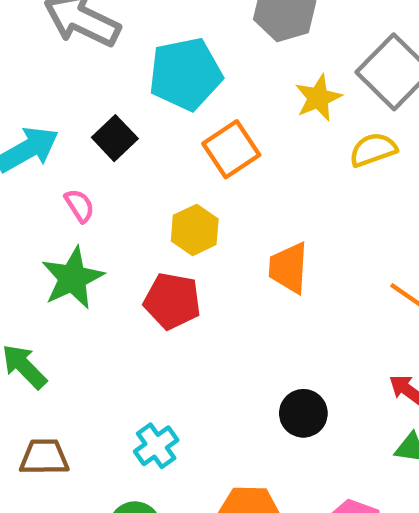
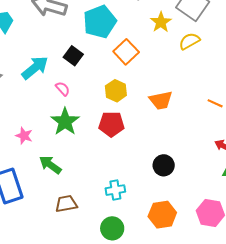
orange trapezoid: (289, 268) -> (161, 100), turned -95
black circle: (303, 413) -> (164, 165), moved
cyan cross: (156, 446) -> (115, 190), turned 36

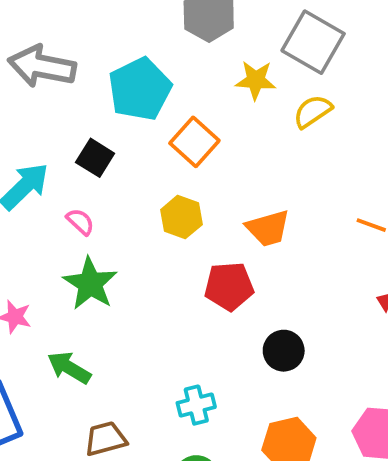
yellow star: (161, 22) -> (256, 80), turned -30
red pentagon: (111, 124) -> (229, 286), moved

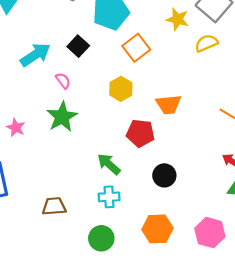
green arrow: (69, 368) -> (109, 164), moved

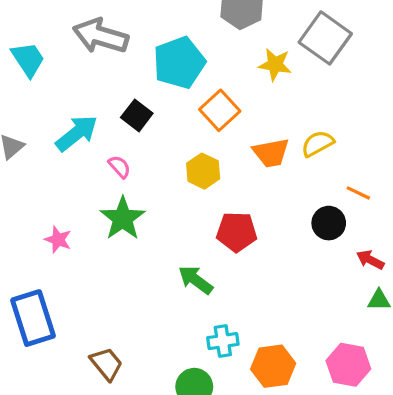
yellow semicircle: (206, 43) -> (318, 144), moved
orange trapezoid: (169, 104) -> (271, 153), moved
black circle: (164, 175) -> (329, 223), moved
cyan cross: (109, 197) -> (223, 341), moved
brown trapezoid: (54, 206) -> (106, 364), moved, turned 60

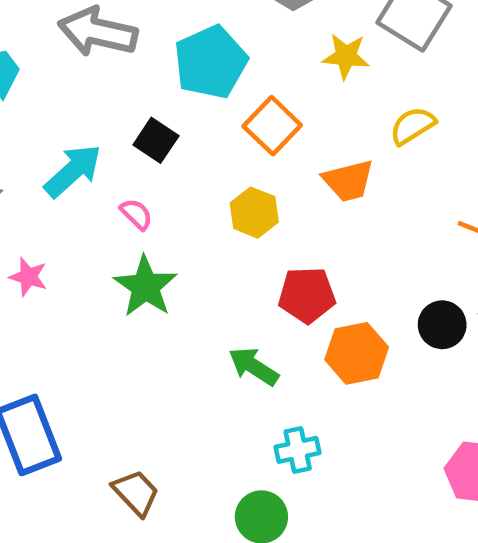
yellow semicircle: (318, 144) -> (413, 126), moved
black circle: (329, 223) -> (442, 325), moved
pink star: (58, 240) -> (28, 277), moved
orange hexagon: (273, 366) -> (357, 353), moved

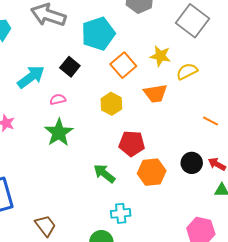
yellow star: (346, 56) -> (160, 56), moved
pink semicircle: (136, 214) -> (58, 99), turned -63

